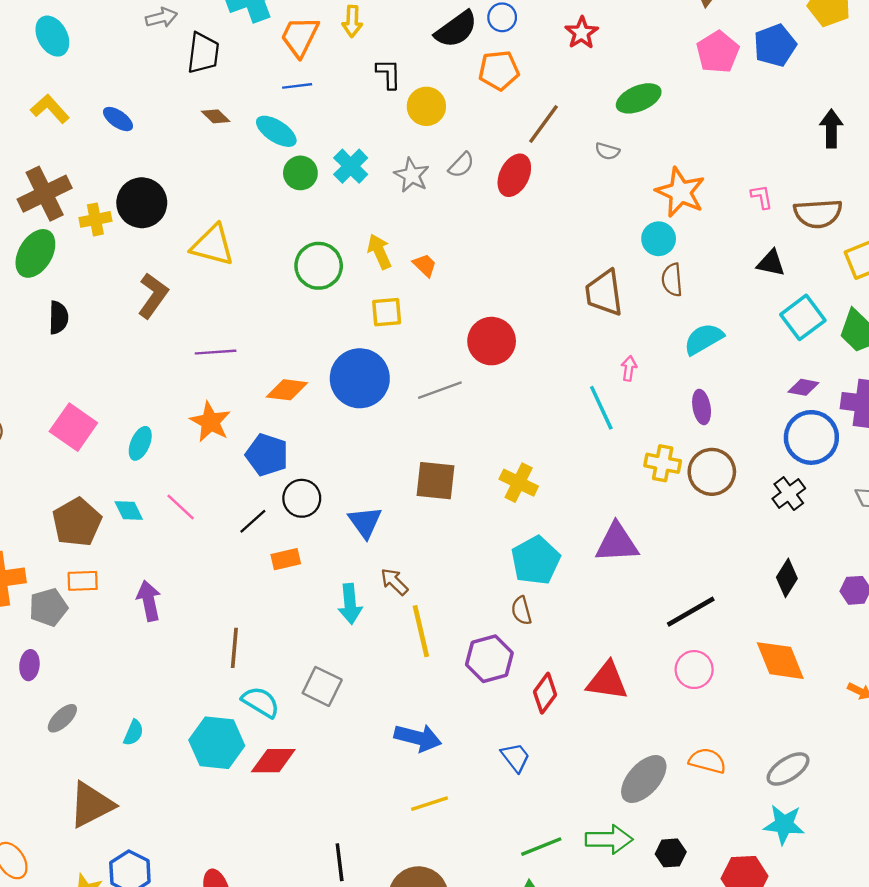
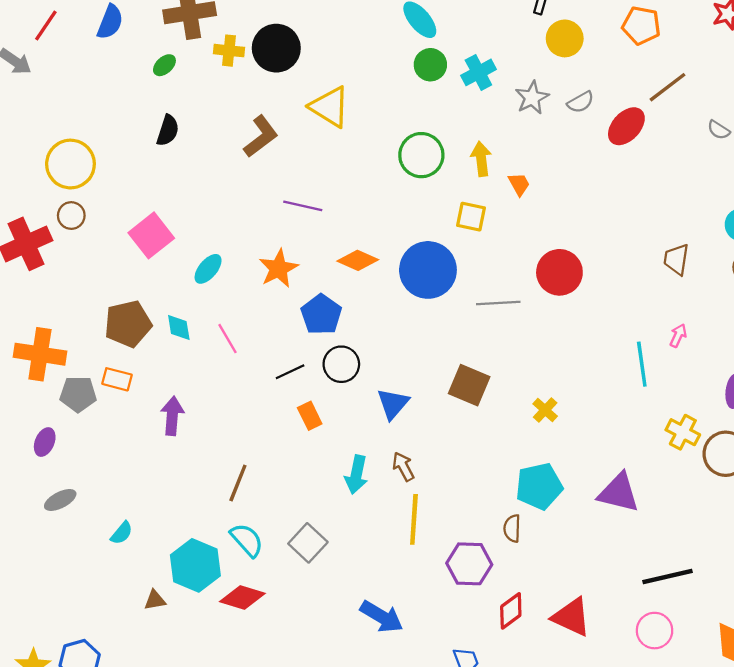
green ellipse: (35, 253) -> (164, 65), size x0.5
brown trapezoid: (604, 293) -> (676, 259), size x0.7
yellow cross: (519, 483) -> (545, 410), size x0.7
orange rectangle: (286, 559) -> (310, 416), turned 60
brown triangle: (91, 805) -> (155, 600), moved, size x0.5

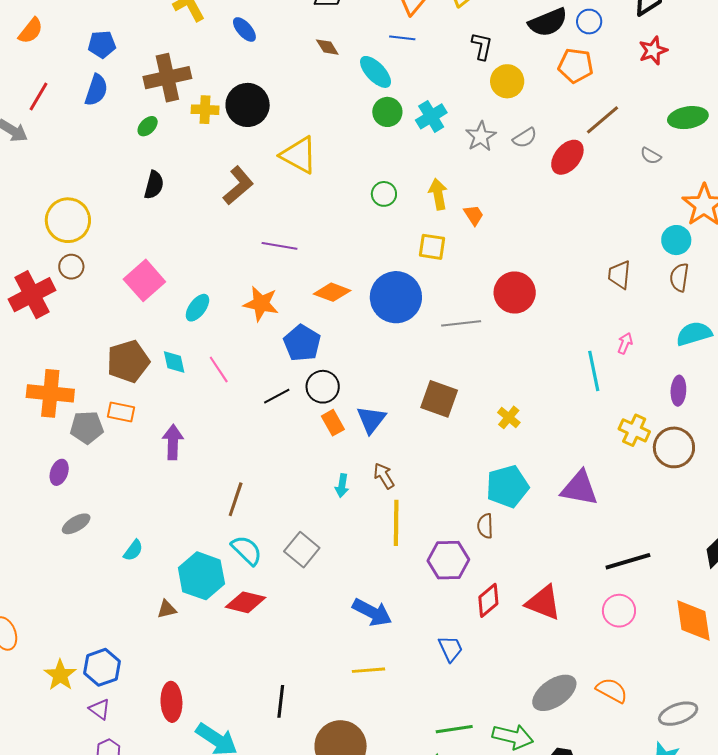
green circle: (421, 155) -> (384, 194), size x0.6
orange star: (278, 268) -> (261, 304), turned -30
orange rectangle: (310, 416) -> (333, 423), moved
cyan arrow: (356, 475) -> (342, 486), size x0.7

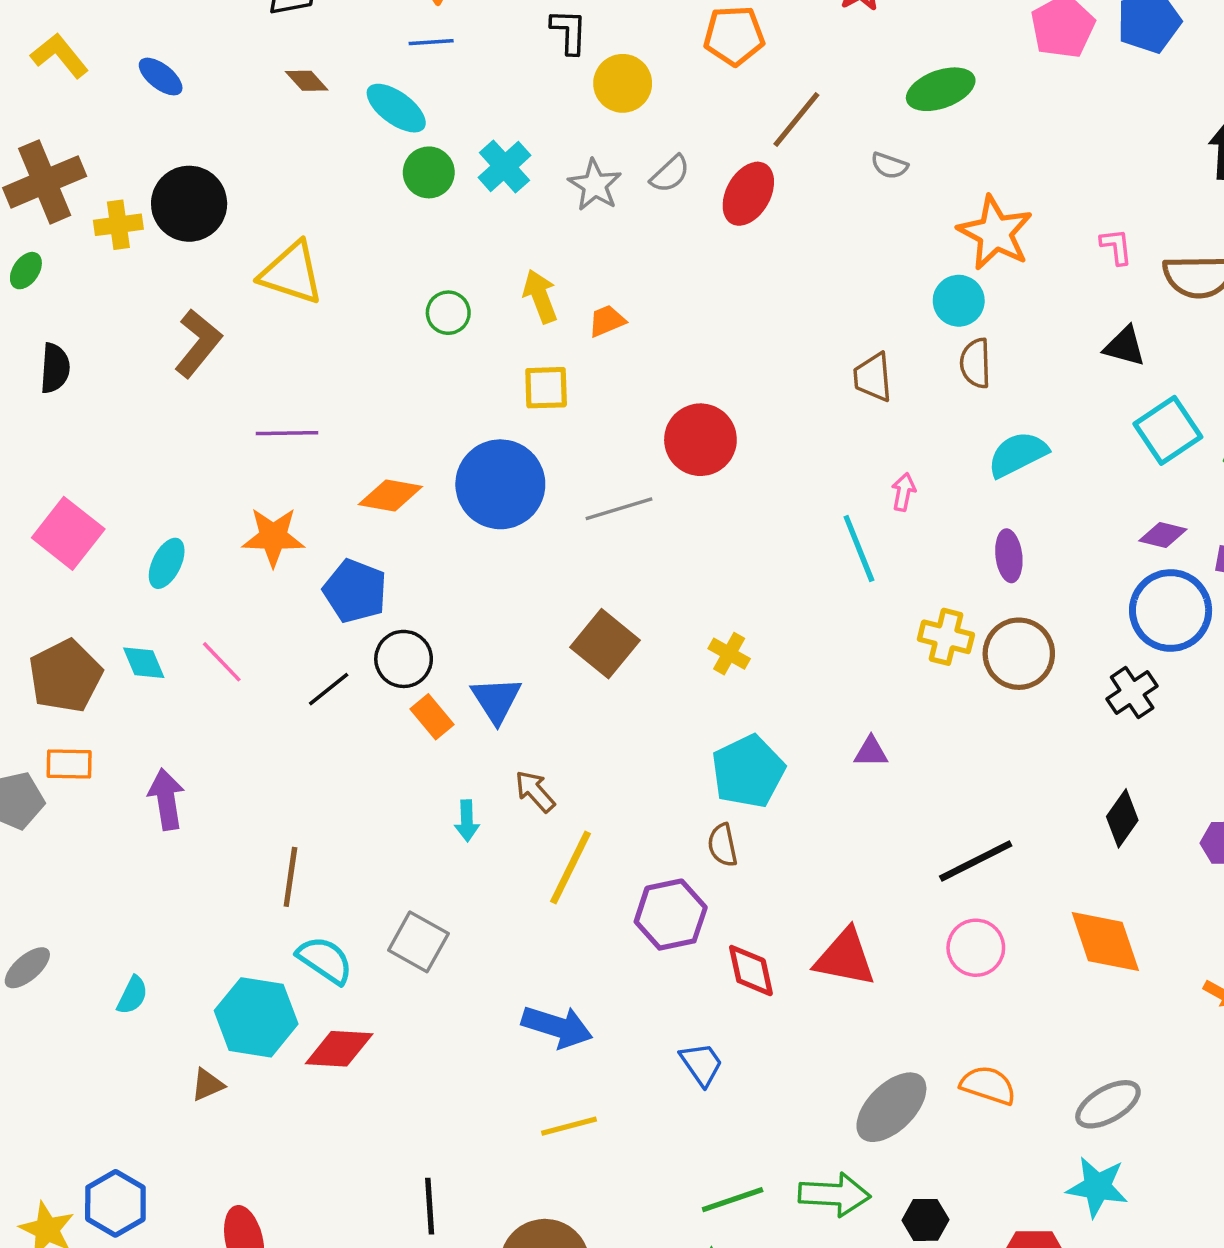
orange trapezoid: (474, 215) -> (607, 321), turned -70
brown square: (439, 399) -> (605, 644), turned 30
purple triangle: (579, 488) -> (871, 752), size x0.5
yellow line: (396, 523) -> (570, 867), turned 36
red diamond: (488, 600) -> (751, 971), turned -52

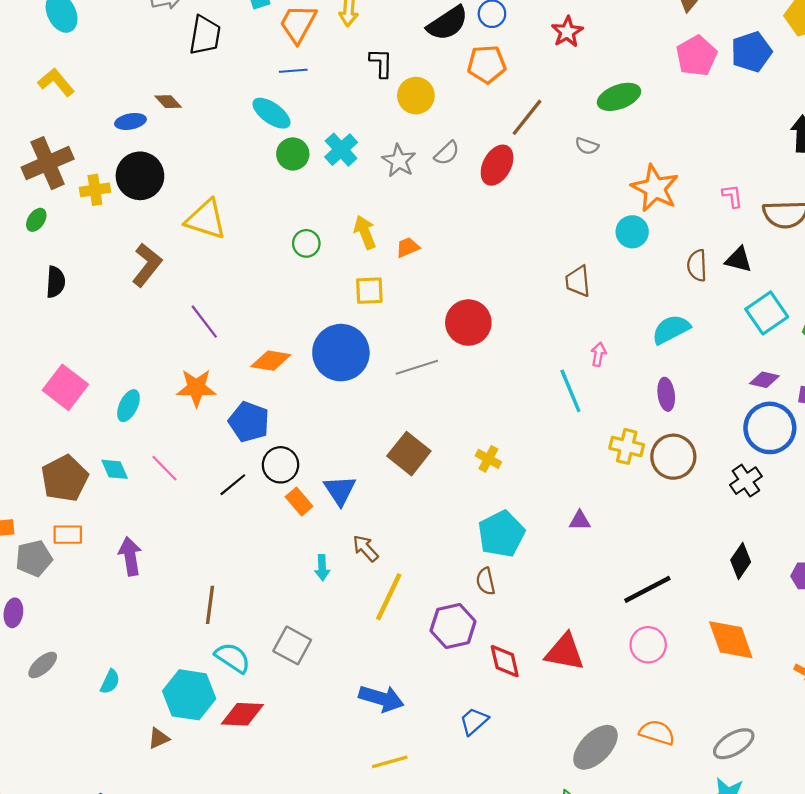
blue ellipse: (161, 77) -> (130, 121), moved, turned -48
brown diamond: (307, 81) -> (168, 102), moved
brown semicircle: (975, 363) -> (697, 265), moved
purple line: (287, 433) -> (204, 322), turned 54
blue trapezoid: (701, 1064) -> (474, 721), turned -96

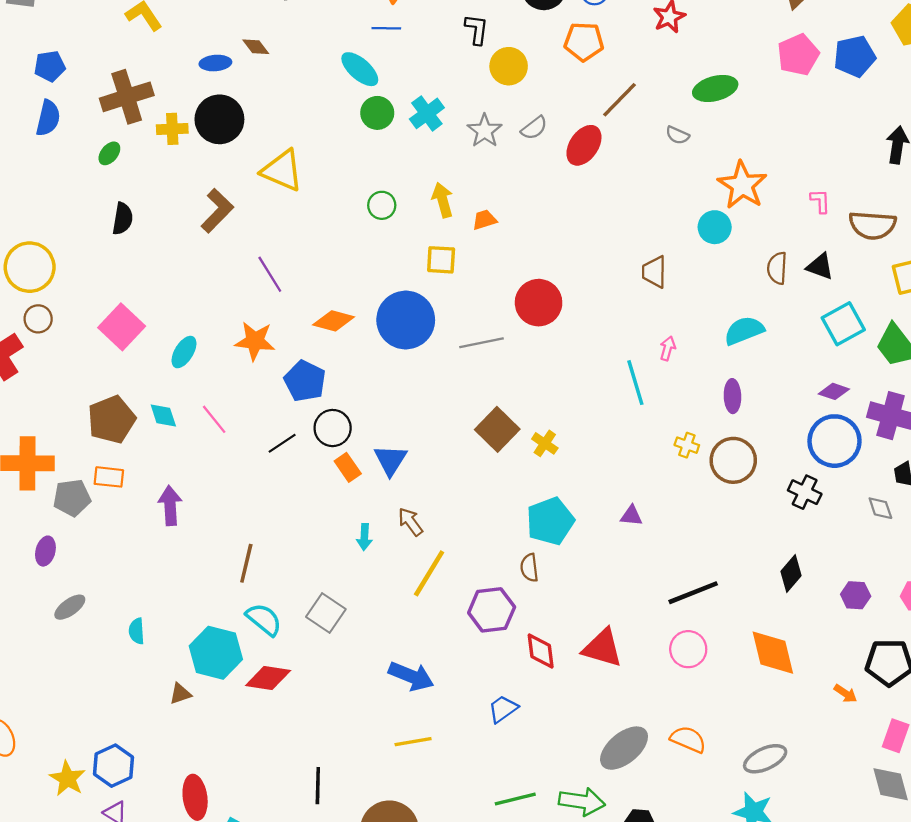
yellow cross: (627, 446) -> (687, 445), size x0.7
brown square: (409, 454) -> (497, 429), moved
black cross: (746, 481) -> (805, 492), turned -36
cyan semicircle: (110, 682) -> (137, 631), turned 145

